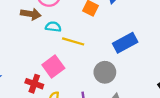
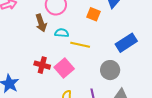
brown arrow: (31, 14) -> (41, 23), turned 66
red cross: (34, 84) -> (42, 65), moved

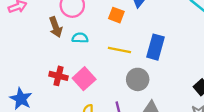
blue rectangle: (126, 43) -> (156, 47), turned -40
yellow line: (80, 45) -> (119, 50), moved

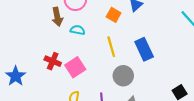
blue rectangle: (156, 47) -> (144, 49), turned -50
yellow line: (119, 50) -> (111, 47), turned 54

